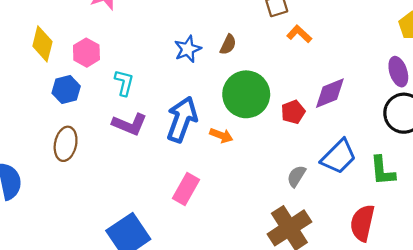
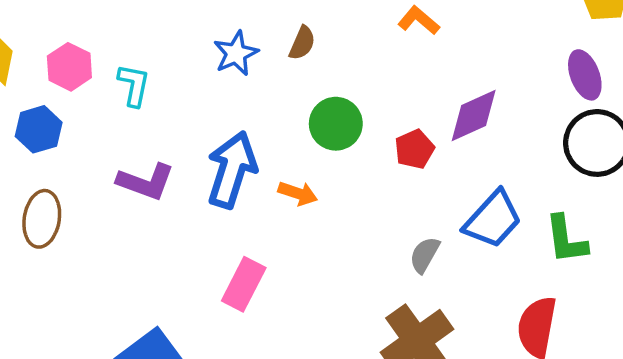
cyan L-shape: (124, 83) -> (134, 85), moved
green circle: (246, 94) -> (336, 124), size x0.7

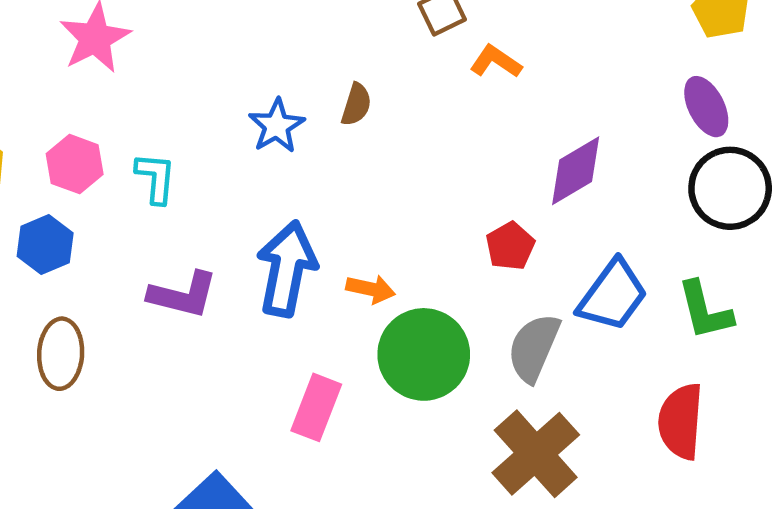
green circle: (336, 124) -> (424, 354), moved, size x1.4
red pentagon: (414, 149) -> (510, 246), moved
gray semicircle: (425, 255) -> (534, 348), size x1.5

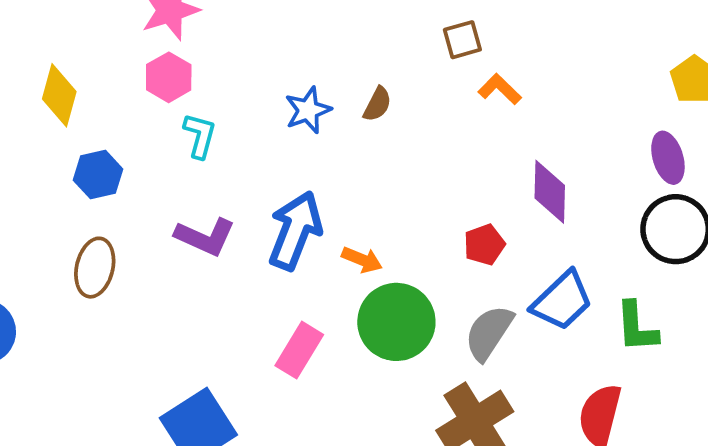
pink hexagon: (75, 164) -> (169, 77), moved
purple diamond: (576, 171) -> (550, 192), turned -68

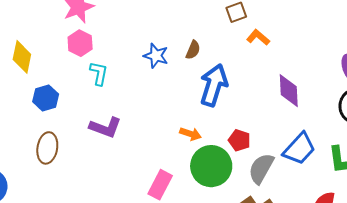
blue star: (308, 110) -> (156, 56), turned -30
blue arrow: (295, 230) -> (214, 85), moved
red pentagon: (484, 245) -> (239, 140), moved, turned -30

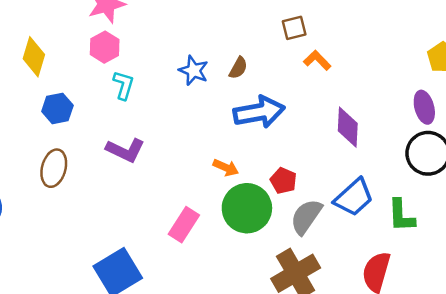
blue arrow: (214, 85) -> (259, 112), turned 57

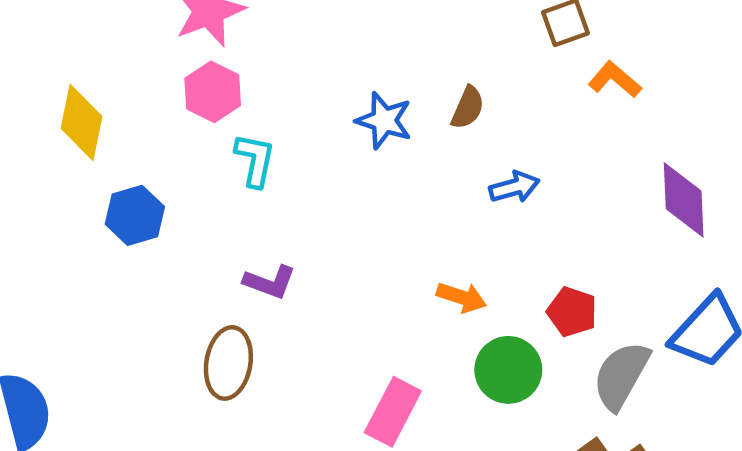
blue arrow: (259, 112) -> (514, 187), size x0.5
purple L-shape: (125, 150) -> (270, 282), size x0.7
brown ellipse: (54, 168) -> (228, 363), moved
green circle: (247, 208) -> (508, 370), size x0.7

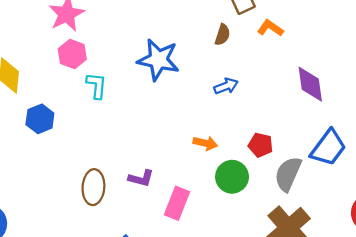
brown semicircle: (468, 108) -> (222, 35), moved
blue star: (384, 120) -> (158, 60), size x1.5
purple L-shape: (270, 282) -> (141, 178), moved

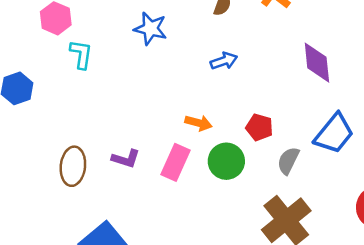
blue star: (158, 60) -> (150, 29), size x0.7
gray semicircle: (288, 174) -> (288, 161), size x0.7
pink rectangle: (177, 203) -> (176, 162), moved

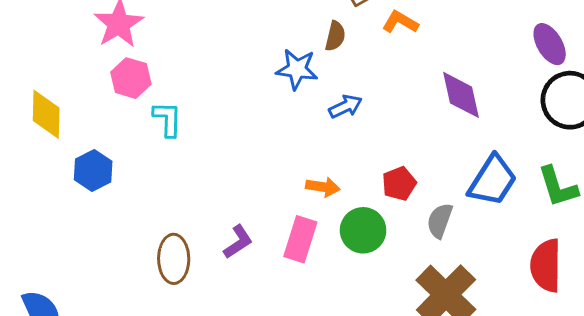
blue star: (150, 29) -> (297, 69), moved
red pentagon: (259, 127) -> (399, 184), turned -30
purple L-shape: (126, 159) -> (238, 242), turned -44

